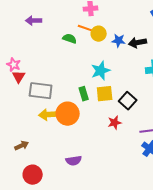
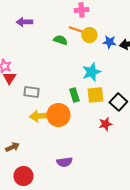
gray rectangle: (41, 91) -> (31, 92), size x0.7

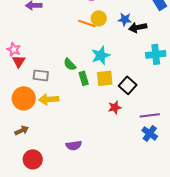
orange line: (77, 30) -> (87, 23), moved
green semicircle: (60, 40) -> (70, 64), moved, turned -152
blue star: (109, 42) -> (125, 19), moved
orange circle: (58, 115) -> (24, 98), moved

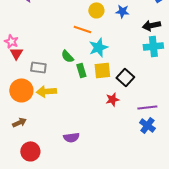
orange line: (87, 23) -> (82, 29), moved
black arrow: (138, 27) -> (151, 25), moved

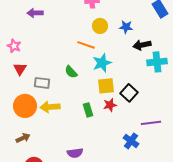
black arrow: (151, 25) -> (142, 45), moved
pink star: (11, 41) -> (14, 46), moved
green rectangle: (81, 70) -> (88, 110), moved
red star: (112, 99) -> (110, 105), moved
blue cross: (147, 125) -> (131, 141), moved

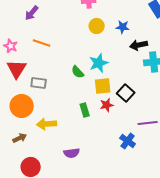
purple arrow: (35, 13) -> (32, 13), turned -49
orange line: (86, 45) -> (42, 43), moved
red triangle: (20, 69) -> (17, 69), size x1.5
green semicircle: (71, 72) -> (78, 72), moved
yellow arrow: (50, 107) -> (47, 124), moved

